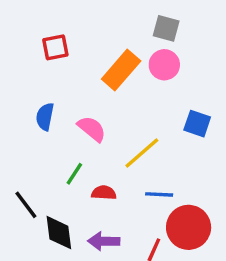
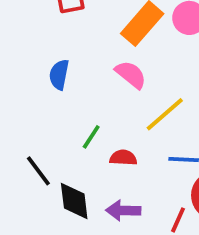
pink semicircle: (92, 129) -> (131, 75), moved

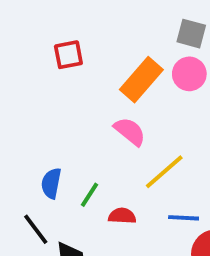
blue semicircle: (59, 75) -> (51, 183), moved

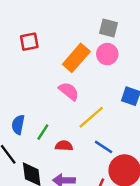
blue line: (184, 218) -> (104, 147), turned 30

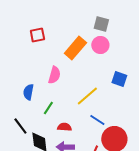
pink semicircle: (69, 91) -> (54, 75), moved, turned 66
blue semicircle: (18, 125) -> (28, 92), moved
red semicircle: (64, 146) -> (64, 127), moved

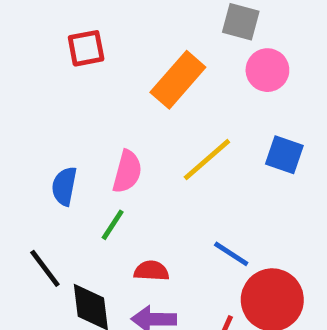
pink circle: (100, 45) -> (267, 70), moved
pink semicircle: (54, 75) -> (127, 172), moved
yellow line: (87, 96) -> (207, 160), moved

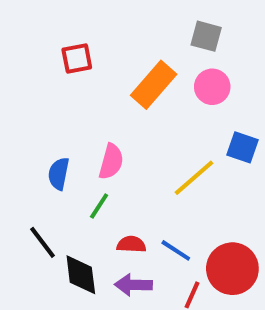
pink circle: (267, 70) -> (212, 87), moved
yellow line: (207, 160) -> (194, 178), moved
blue line: (231, 254) -> (176, 250), moved

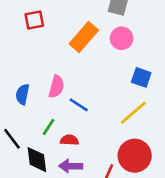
yellow line: (194, 178) -> (133, 113), moved
green line: (99, 206) -> (49, 127), moved
blue line: (176, 250) -> (79, 105), moved

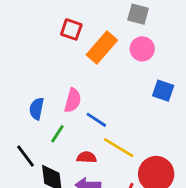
red square: (34, 20) -> (71, 29), moved, turned 30
yellow line: (133, 113) -> (119, 148), moved, turned 72
green line: (49, 127) -> (57, 134), moved

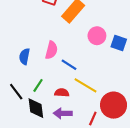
pink circle: (142, 49) -> (97, 36), moved
green line: (57, 134) -> (38, 85), moved

